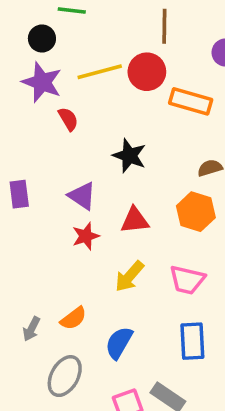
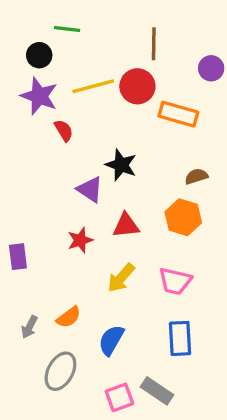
purple rectangle: (19, 194) -> (18, 257), moved
purple triangle: (82, 196) -> (90, 189), moved

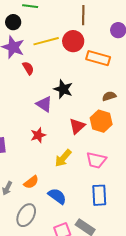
red triangle: (126, 225) -> (77, 126), moved, turned -36
blue semicircle: (111, 340) -> (57, 196), turned 96

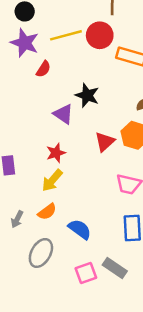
red semicircle: (28, 68) -> (43, 69), turned 64
yellow arrow: (63, 158) -> (52, 180), moved

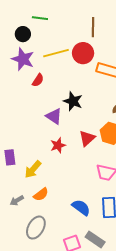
red star: (56, 153) -> (58, 145), moved
yellow arrow: (52, 180) -> (33, 169), moved
gray arrow: (17, 219) -> (17, 200), turned 32
blue semicircle: (80, 229) -> (81, 207), moved

